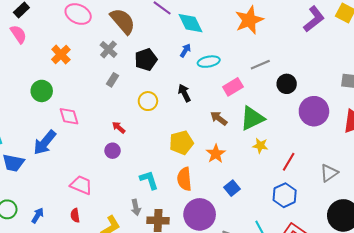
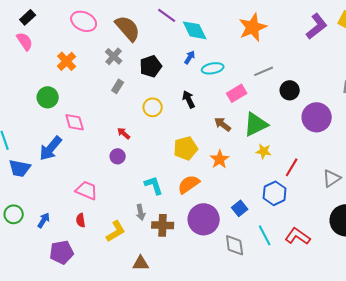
orange semicircle: (184, 179) -> (189, 184), turned 60
blue square: (232, 188) -> (240, 208), moved
blue hexagon: (285, 195) -> (275, 193), moved

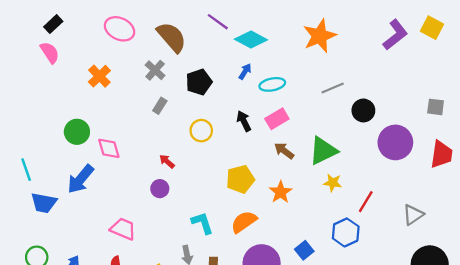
cyan diamond: (195, 30) -> (251, 39), turned -36
pink rectangle: (237, 93) -> (277, 119), moved
green circle: (48, 97) -> (77, 132), moved

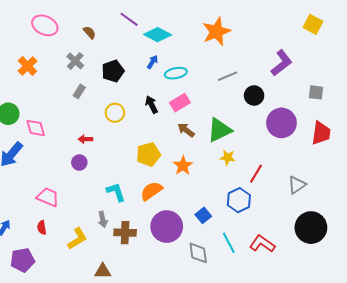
purple L-shape: (395, 35) -> (281, 63), moved
brown semicircle: (172, 37) -> (89, 33), size x0.5
red arrow: (167, 161) -> (85, 139), turned -40

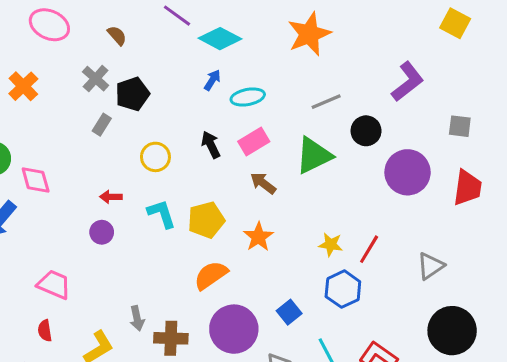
black pentagon: (113, 71) -> (132, 94), moved
green triangle: (220, 130) -> (314, 155), moved
yellow star: (228, 157) -> (331, 245), moved
cyan L-shape: (116, 192) -> (162, 214), moved

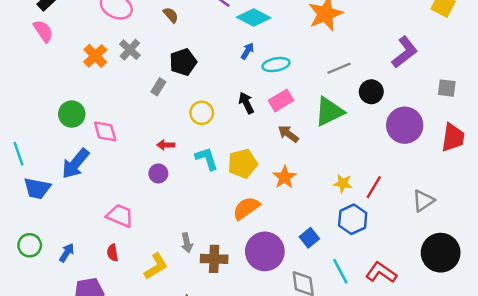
gray cross: (96, 79) -> (130, 50), moved

